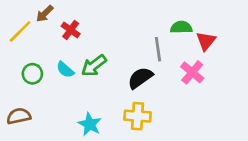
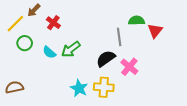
pink cross: (192, 72) -> (129, 67), moved
green circle: (32, 74) -> (25, 43), moved
cyan star: (90, 124) -> (79, 88), moved

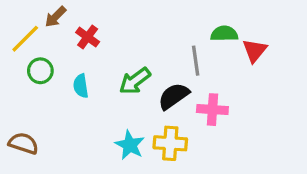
green arrow: (71, 49) -> (135, 81), moved
cyan semicircle: (49, 52) -> (81, 86), turned 40
pink cross: (129, 67) -> (212, 110), turned -36
brown semicircle: (14, 87) -> (23, 143), turned 30

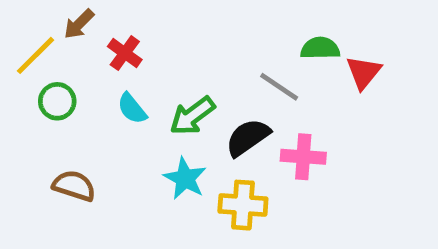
gray line: (196, 61) -> (279, 87), turned -48
cyan semicircle: (81, 86) -> (132, 109), moved, turned -30
brown semicircle: (23, 143) -> (74, 186), moved
cyan star: (130, 145) -> (185, 178), moved

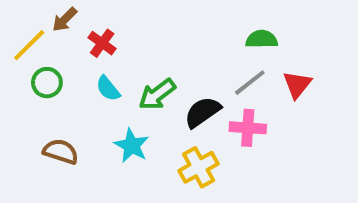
red triangle: (364, 72) -> (297, 85), moved
gray line: (279, 87) -> (250, 83), moved, turned -72
cyan star: (185, 178) -> (132, 146), moved
yellow cross: (243, 205) -> (199, 167), turned -33

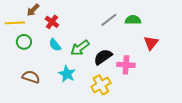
yellow line: (29, 45) -> (15, 23), turned 42
gray line: (250, 83) -> (109, 20), moved

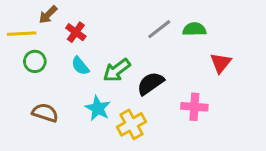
pink cross: (126, 65) -> (194, 107), moved
yellow cross: (101, 85) -> (131, 124), moved

